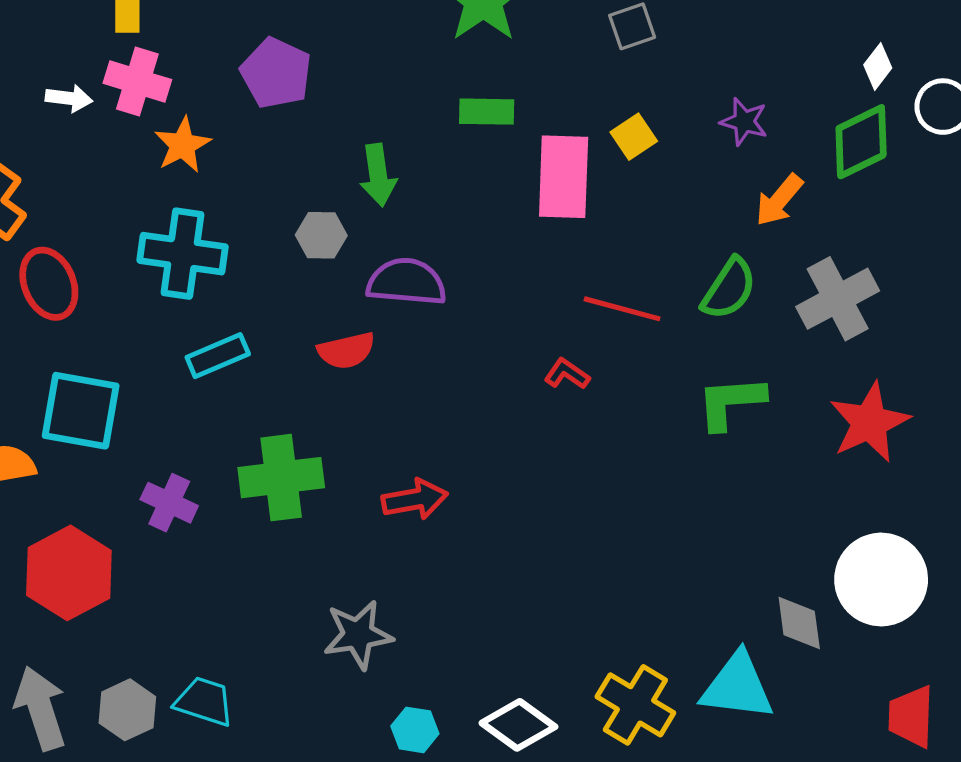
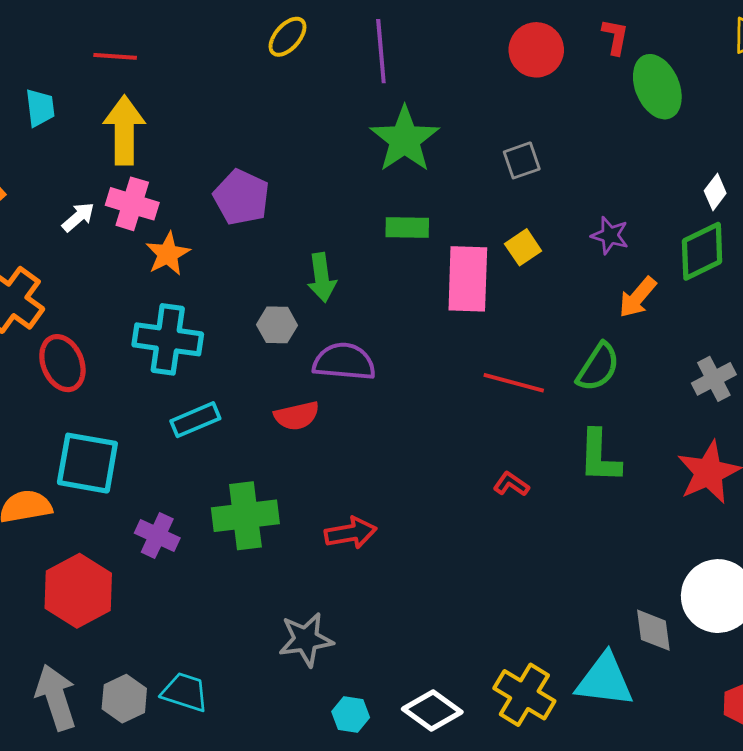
white arrow: (69, 98) -> (78, 217), turned -48
gray cross: (838, 299) -> (714, 379), moved, size x0.7
red L-shape: (567, 374) -> (511, 484), moved
green L-shape: (731, 402) -> (599, 457), turned -84

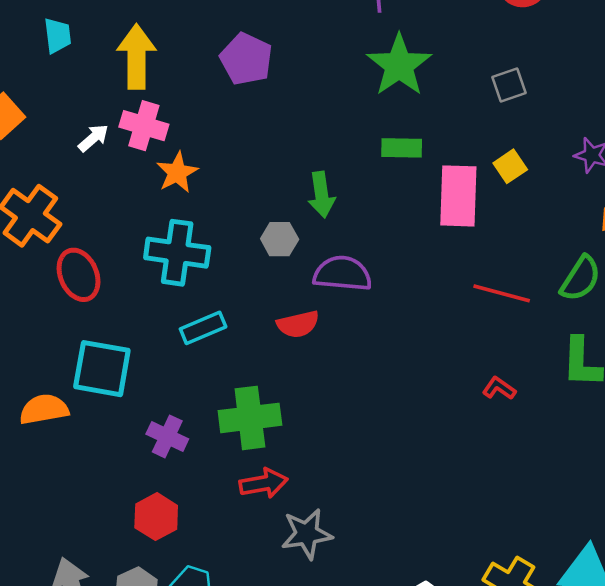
purple pentagon: (241, 197) -> (246, 59), moved
red arrow: (351, 533) -> (264, 483), moved
red hexagon: (78, 591) -> (156, 517), moved, size x0.7

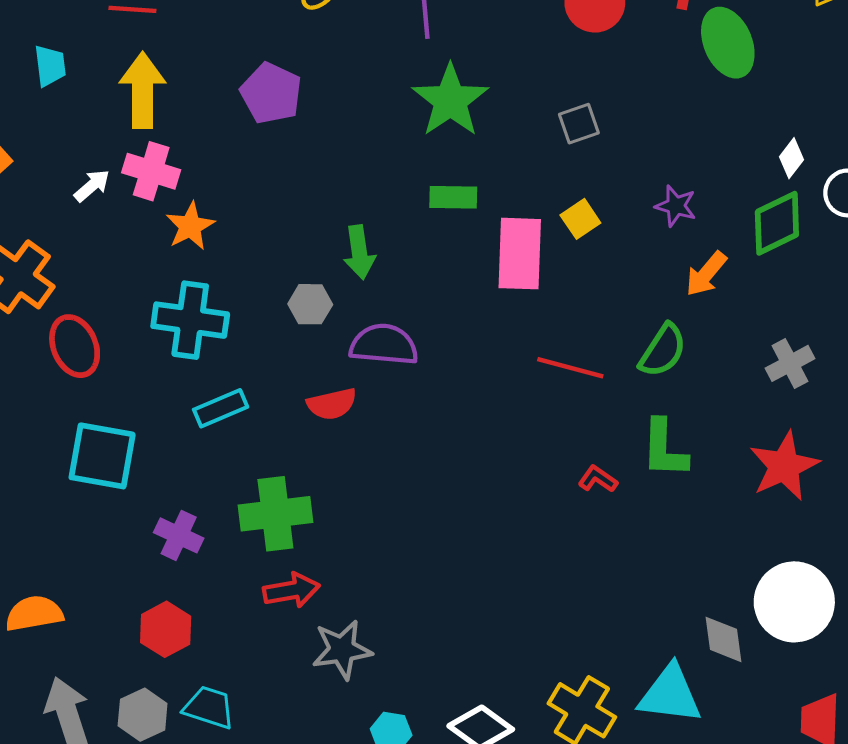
red L-shape: (499, 388) -> (598, 479), moved
orange semicircle: (44, 409) -> (34, 613), moved

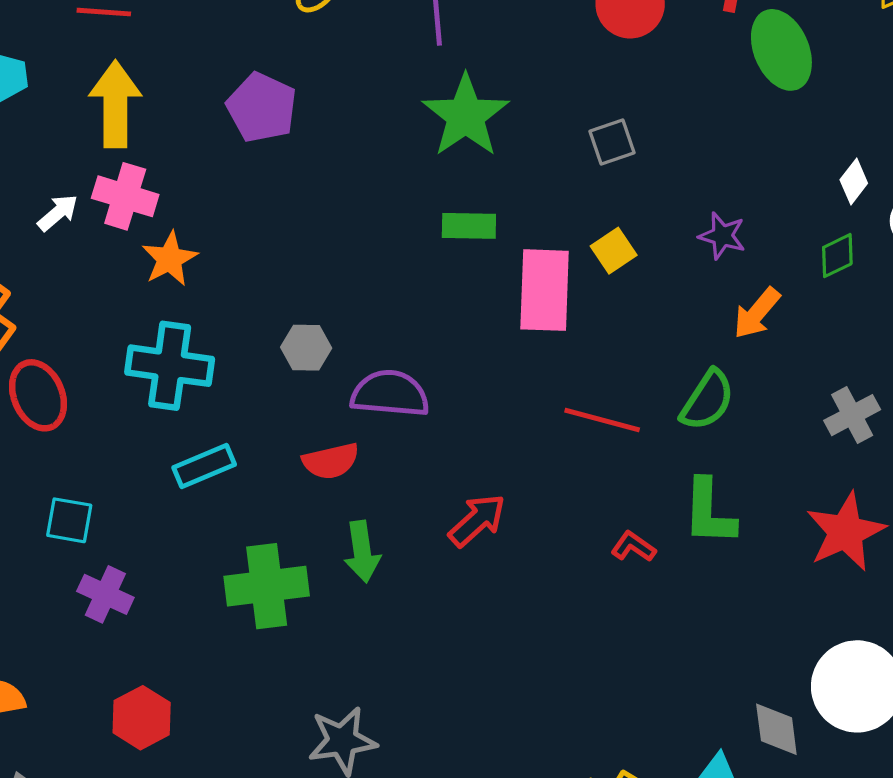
green diamond: (777, 223) -> (837, 256), size x0.6
green arrow: (359, 252) -> (362, 552), moved
cyan square: (102, 456) -> (69, 520), size x0.6
purple cross: (179, 535) -> (105, 594), moved
red arrow: (291, 590) -> (477, 520), moved, turned -32

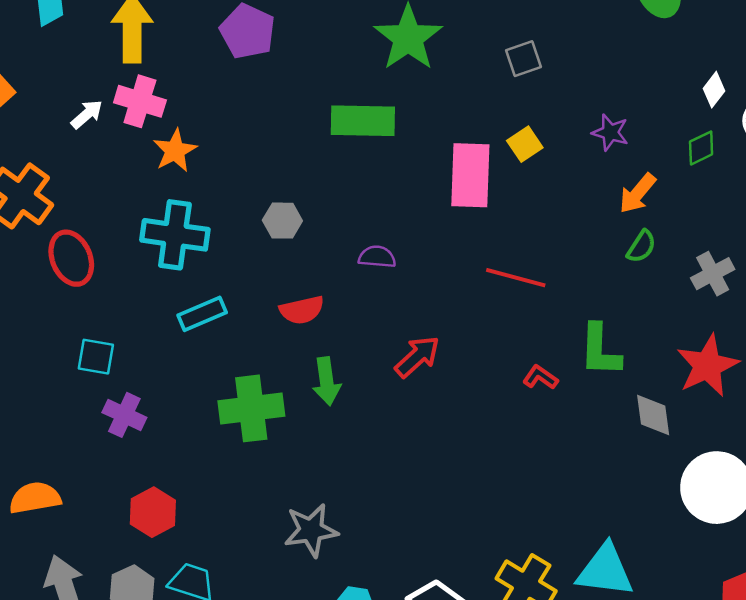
green rectangle: (469, 226) -> (363, 121), moved, size x1.5
purple semicircle: (390, 394) -> (377, 257), moved, size x0.6
green semicircle: (707, 400) -> (641, 246), moved, size x0.7
gray diamond: (776, 729) -> (653, 415), moved

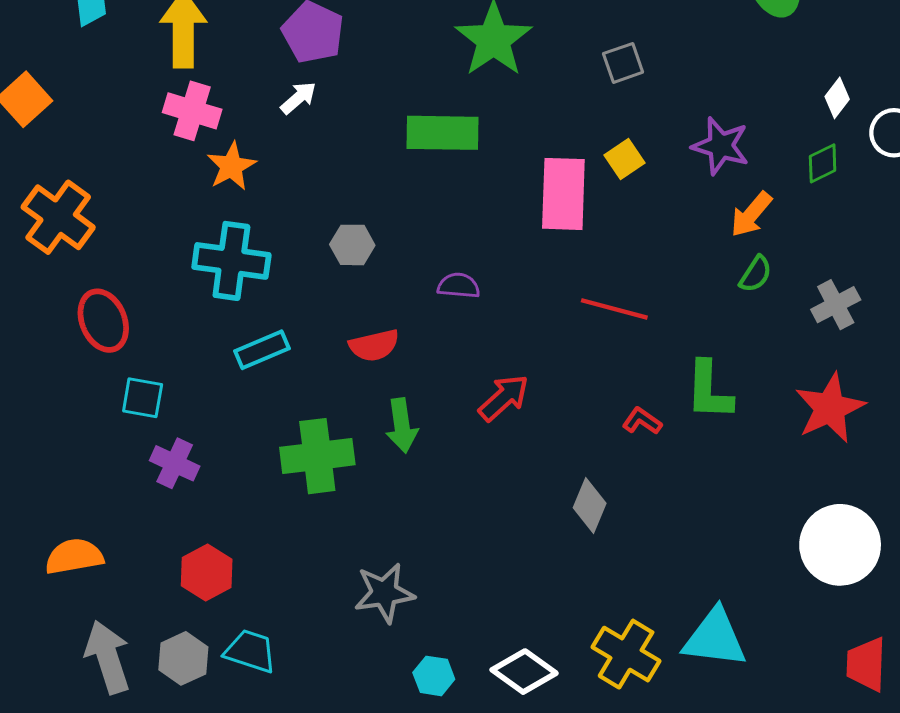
white arrow: (87, 114) -> (298, 98), moved
purple star: (610, 132) -> (721, 146), size x1.4
red ellipse: (71, 258) -> (103, 321), moved
gray diamond: (653, 415) -> (590, 506), moved, turned 30

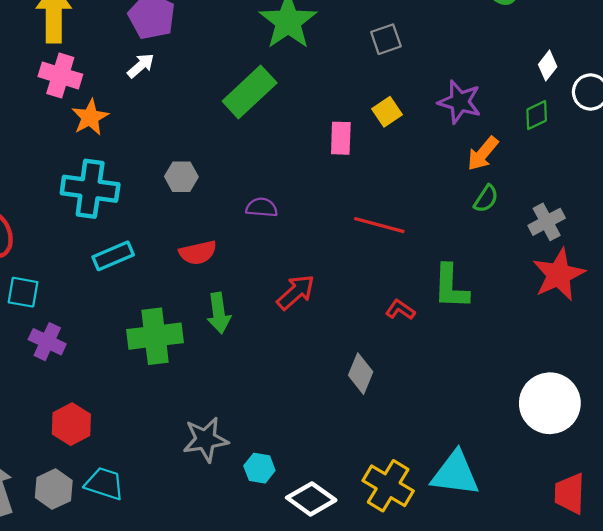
green rectangle: (443, 133) -> (250, 92), turned -44
pink rectangle: (563, 194) -> (341, 138), size x0.6
red star: (830, 408) -> (559, 275), moved
cyan hexagon: (434, 676) -> (259, 468), moved

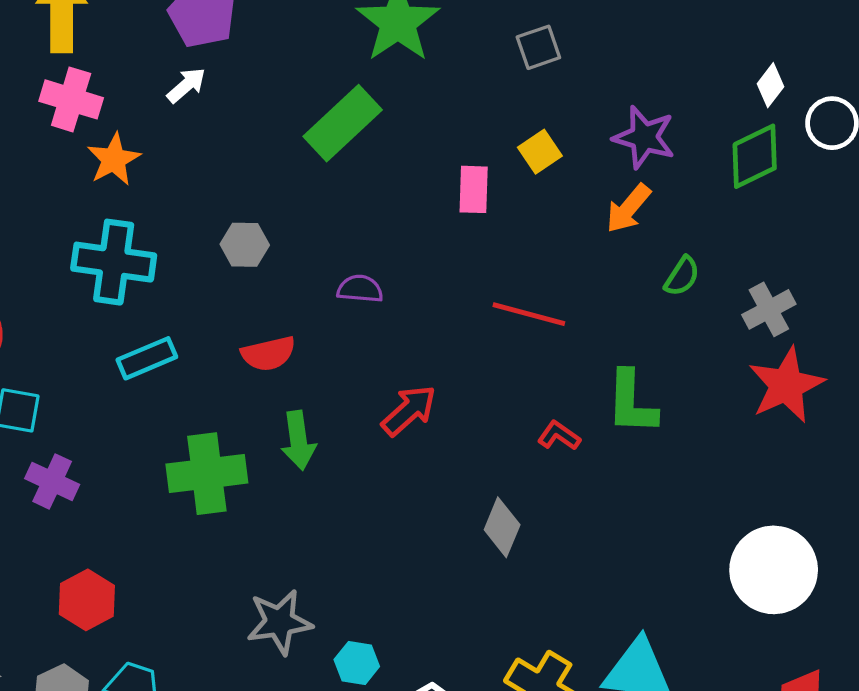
green diamond: (537, 115) -> (755, 156), size x1.5
orange arrow: (483, 154) -> (628, 208), moved

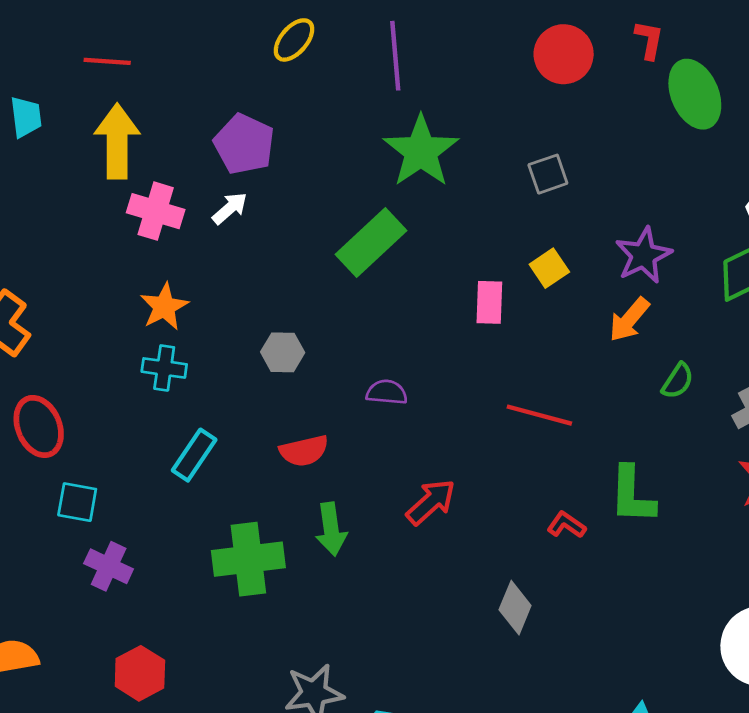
pink cross: (71, 99) -> (156, 211), moved
purple star: (644, 137) -> (643, 255), turned 30
orange star: (114, 159) -> (164, 307), moved
cyan cross: (114, 262) -> (164, 368), size x0.6
cyan rectangle: (147, 358) -> (194, 455), turned -33

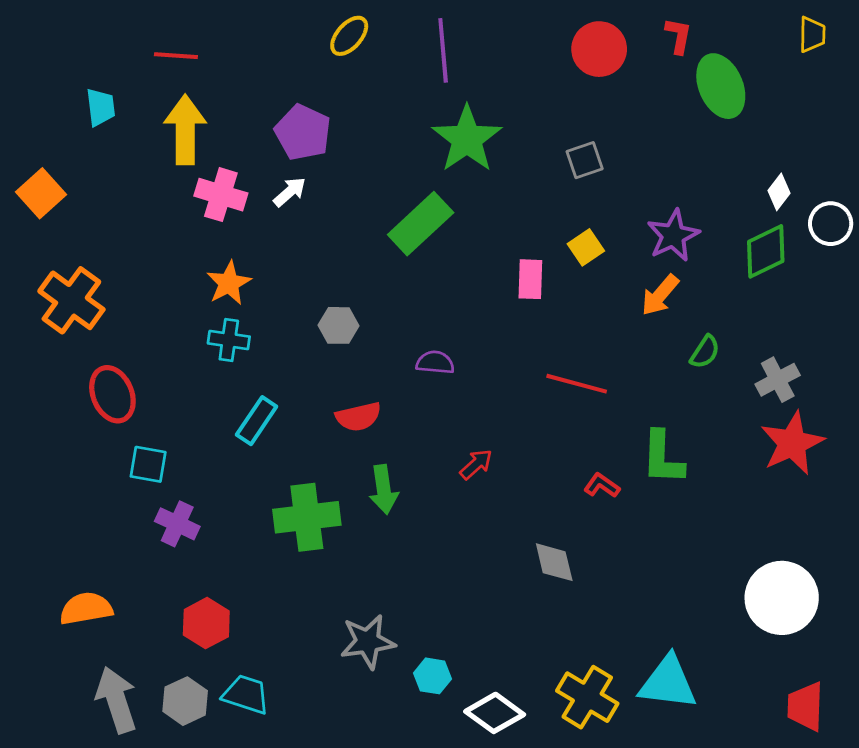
red arrow: (431, 502) -> (476, 464), size x0.7
gray diamond: (515, 608) -> (554, 562), turned -36

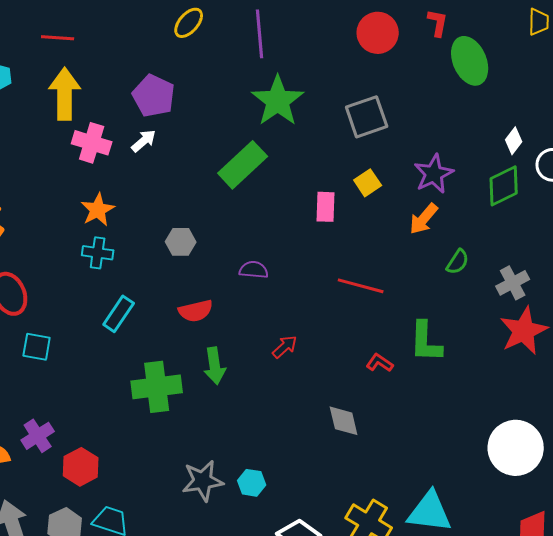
gray square: (585, 160) -> (367, 117), size x1.5
purple cross: (177, 524) -> (38, 436), moved, turned 32
cyan hexagon: (432, 676) -> (252, 483), moved

